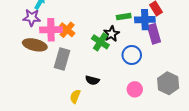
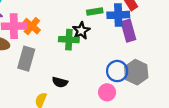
green cross: (100, 42) -> (69, 40), turned -30
blue circle: (132, 55) -> (117, 71), moved
gray hexagon: (168, 83) -> (136, 72), moved

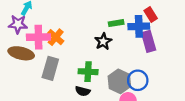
green cross: (69, 40) -> (88, 72), moved
gray hexagon: (136, 72) -> (119, 81), moved

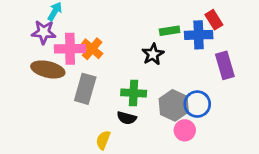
purple rectangle: (149, 41) -> (225, 65), moved

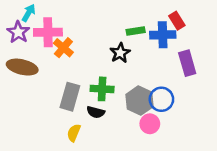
purple star: (44, 32) -> (18, 32), turned 30
pink cross: (70, 49) -> (48, 32), moved
gray rectangle: (85, 89) -> (70, 97), moved

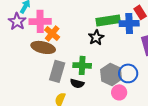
green rectangle: (136, 31) -> (108, 20), size x1.6
brown ellipse: (22, 67) -> (43, 47), moved

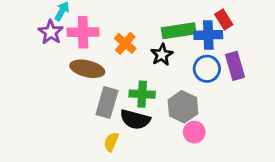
orange cross: (52, 33) -> (125, 43), moved
blue circle: (128, 73) -> (207, 69), moved
black semicircle: (77, 83) -> (135, 119), size x1.5

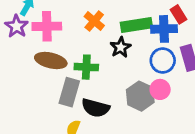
orange cross: (125, 43) -> (94, 21), moved
green cross: (142, 94) -> (86, 67), moved
pink circle: (194, 132) -> (160, 89), moved

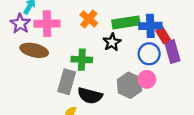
red rectangle: (178, 14) -> (163, 35), moved
brown ellipse: (51, 60) -> (34, 50), moved

